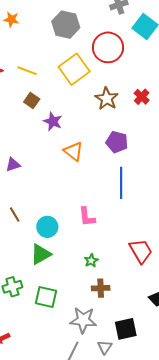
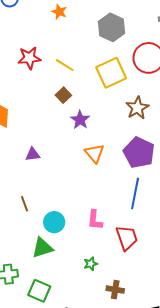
purple pentagon: (117, 142) -> (139, 153), size x1.4
red trapezoid: (141, 251) -> (127, 238), moved
brown cross: (101, 288) -> (115, 290), moved

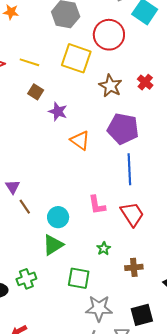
yellow square: (111, 73) -> (76, 58), turned -32
purple triangle: (33, 154) -> (13, 187), moved, turned -42
green square: (39, 291) -> (79, 278), moved

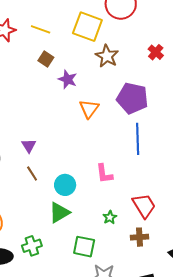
brown star: (110, 86) -> (107, 56), moved
orange triangle: (80, 140) -> (89, 109), turned 30
purple triangle: (13, 187) -> (29, 146), moved
red trapezoid: (132, 214) -> (144, 206), moved

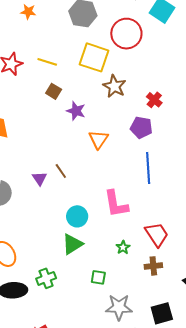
red cross: (156, 52) -> (154, 100), moved
purple pentagon: (132, 98) -> (141, 127), size x0.7
brown line: (32, 174) -> (61, 171), moved
pink L-shape: (104, 174) -> (116, 204), size x1.4
green square: (84, 247) -> (98, 277), size x0.7

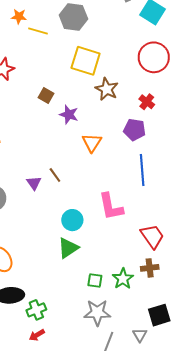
red circle: (126, 34) -> (154, 57), moved
yellow line: (47, 62) -> (38, 31), moved
green star: (123, 247) -> (123, 279), moved, size x1.5
green cross: (46, 278) -> (36, 310), moved
gray star: (119, 307) -> (97, 313), moved

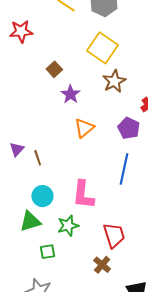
brown line: (55, 175) -> (38, 158), moved
brown cross: (150, 268) -> (102, 265), turned 30
green star: (123, 279) -> (68, 226), moved
green square: (95, 281) -> (47, 252), moved, turned -35

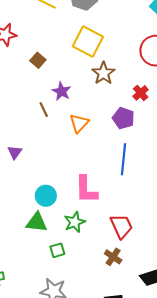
brown square: (54, 69) -> (38, 60), moved
brown line: (38, 158) -> (44, 110), moved
green triangle: (30, 221) -> (37, 222), turned 30

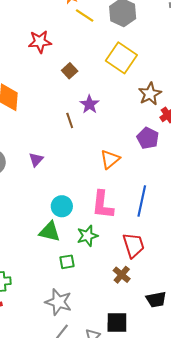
brown star: (103, 73) -> (150, 94), moved
orange triangle: (79, 123) -> (110, 159), moved
blue line: (124, 159) -> (142, 201), moved

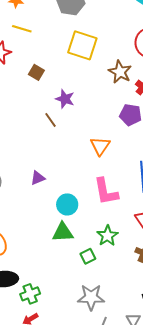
yellow line: (85, 15) -> (22, 29), moved
purple triangle: (36, 160) -> (38, 178), moved, turned 42
green star: (87, 236) -> (107, 236), moved

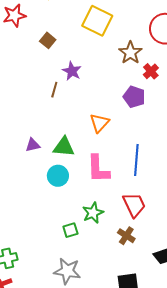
brown line: (50, 120) -> (54, 90), turned 42
green triangle: (63, 232) -> (64, 147), moved

